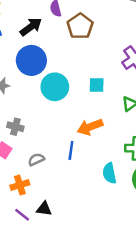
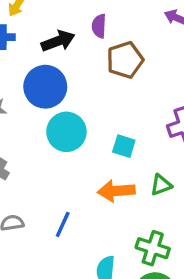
orange arrow: (90, 127) -> (116, 191), moved

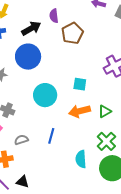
cyan circle: (66, 132) -> (45, 95), moved
green triangle: (161, 185) -> (105, 111), moved
green cross: (153, 248) -> (106, 141), turned 36

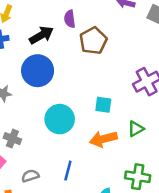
green triangle: (105, 111) -> (136, 129), moved
green cross: (106, 141) -> (138, 177), turned -36

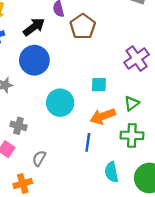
blue line: (68, 171) -> (88, 142), moved
gray semicircle: (30, 176) -> (39, 158), turned -35
green cross: (138, 177) -> (132, 135), moved

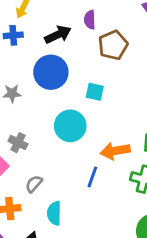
cyan square: (99, 85) -> (95, 92), moved
cyan semicircle: (111, 172) -> (54, 213), moved

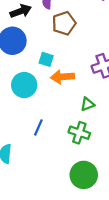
orange arrow: (115, 151) -> (62, 77), moved

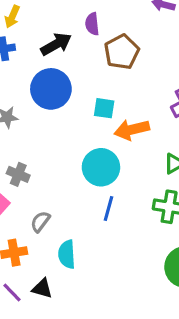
cyan circle: (24, 85) -> (101, 167), moved

